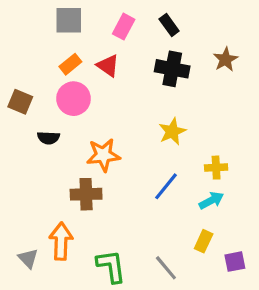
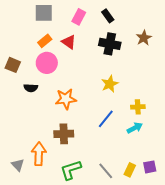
brown cross: (86, 194) -> (64, 134), moved
yellow rectangle: (204, 241) -> (130, 170), moved
green L-shape: (111, 266) -> (71, 170), turned -100

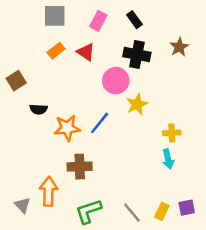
pink circle: (47, 63) -> (116, 81), moved
brown square: (13, 65) -> (16, 81), turned 35
orange star: (66, 99) -> (67, 128), moved
blue line: (106, 119) -> (100, 123), moved
cyan arrow: (135, 128) -> (168, 159), turned 105

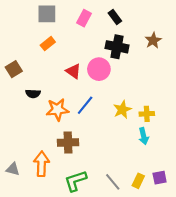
red triangle: (86, 52) -> (73, 71), moved
yellow star: (137, 104) -> (122, 110), moved
gray triangle: (22, 205) -> (13, 169), moved, turned -32

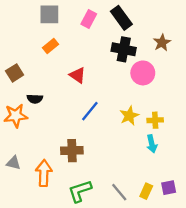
black rectangle: (115, 17) -> (121, 18), size x1.5
pink circle: (99, 69) -> (143, 73), moved
orange star: (57, 110) -> (16, 116), moved
gray triangle: (13, 169) -> (13, 163), moved

